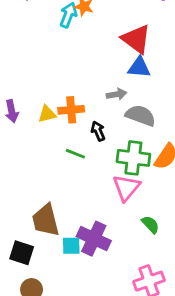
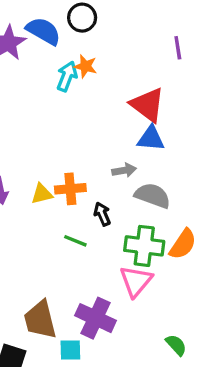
green semicircle: (150, 224) -> (176, 345), moved
purple cross: (94, 239) -> (96, 318), moved

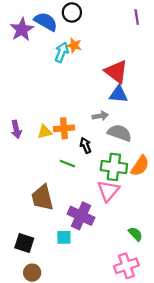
purple line: (178, 48) -> (137, 17), moved
brown trapezoid: (40, 320) -> (42, 198), moved

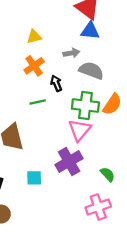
orange cross: (64, 128) -> (34, 66), turned -30
yellow triangle: (45, 132) -> (34, 37), moved
green line: (67, 164) -> (38, 102), turned -35
purple cross: (81, 216) -> (69, 162), moved, turned 35

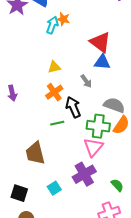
gray arrow: (71, 53) -> (86, 81), turned 64
gray semicircle: (91, 70) -> (114, 105), moved
black arrow: (56, 83) -> (73, 107), size x1.5
cyan square: (34, 178) -> (54, 188), turned -32

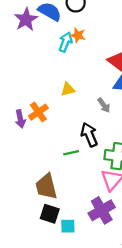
orange cross: (54, 92) -> (38, 112), moved
cyan square: (54, 188) -> (68, 226), turned 32
black square: (19, 193) -> (50, 214), moved

